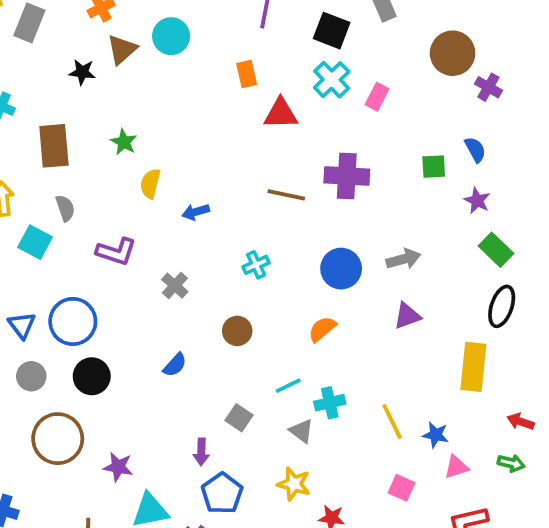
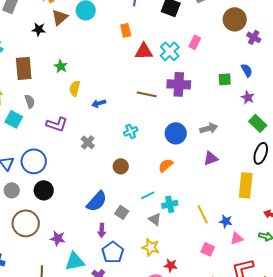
cyan cross: (332, 80) -> (170, 51), moved
blue semicircle: (175, 365) -> (97, 201), moved, size x1.6

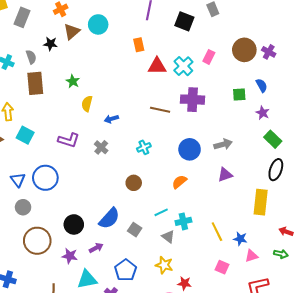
brown circle: (235, 19) -> (244, 50), moved
gray semicircle: (30, 101) -> (31, 57), moved
gray cross: (88, 142) -> (101, 147), moved
black circle: (44, 190) -> (74, 224), moved
purple arrow: (102, 230) -> (96, 248), moved, turned -120

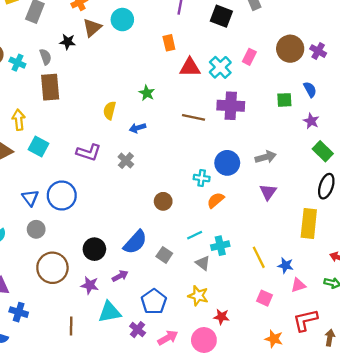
green star: (73, 81) -> (147, 93), moved
cyan cross: (144, 147) -> (202, 178), moved, turned 32
purple triangle: (225, 175) -> (268, 192), turned -35

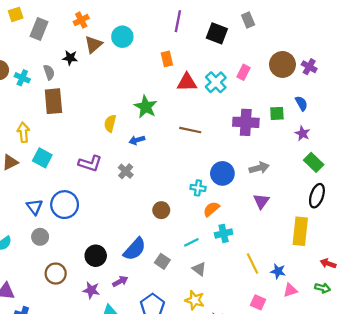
green star: (147, 93) -> (146, 107), size x1.5
purple cross: (231, 106) -> (246, 122), moved
cyan cross: (220, 246) -> (224, 233), moved
brown circle: (52, 268) -> (56, 274), size x0.7

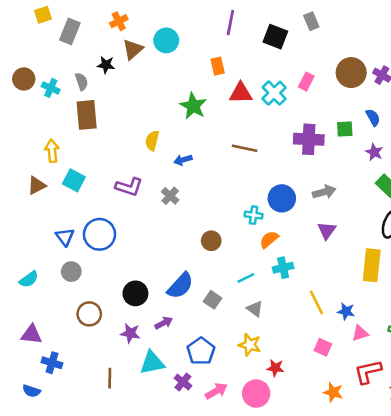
green star: (146, 107) -> (193, 106), moved

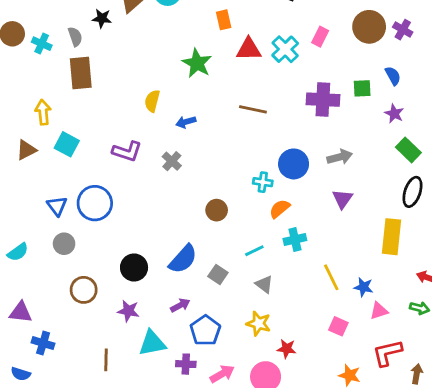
purple arrow: (164, 323) -> (180, 305), moved
purple cross: (183, 382) -> (186, 364), turned -36

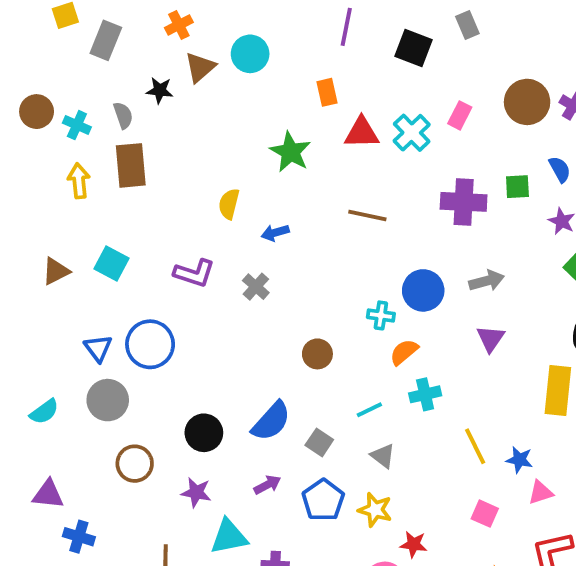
yellow arrow: (43, 112) -> (79, 181), moved
gray circle: (64, 244) -> (108, 400), size x1.4
blue pentagon: (205, 330) -> (323, 500), moved

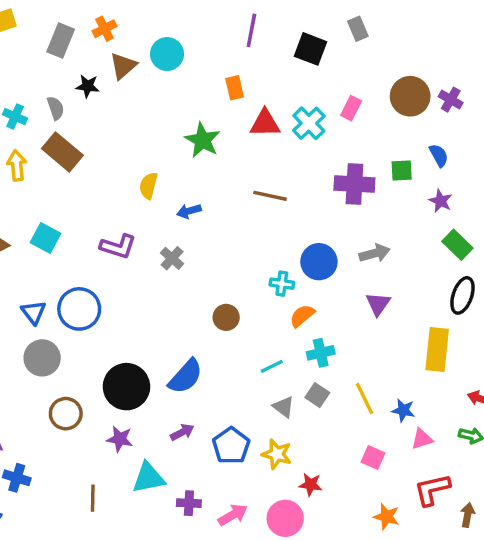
gray rectangle: (106, 40) -> (61, 41), moved
brown rectangle: (131, 165) -> (62, 152), turned -45
black circle: (204, 433) -> (126, 387), size x1.4
gray square: (319, 442) -> (317, 395), moved

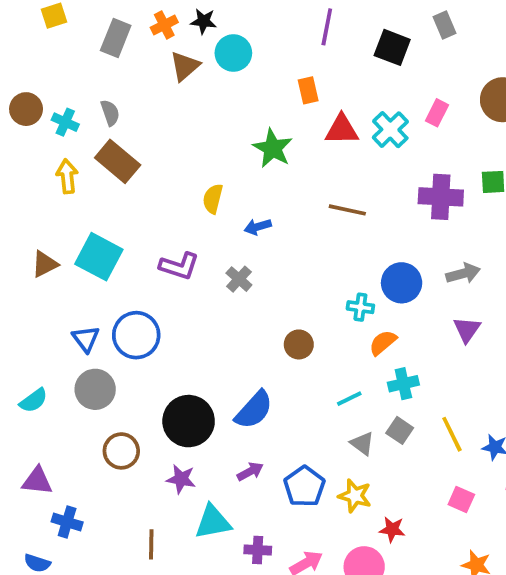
black star: (88, 86) -> (203, 21), moved
cyan square: (45, 238) -> (99, 257), size x1.4

